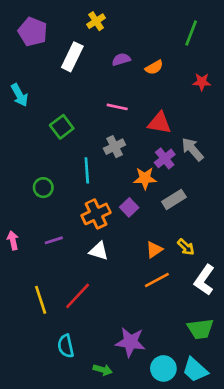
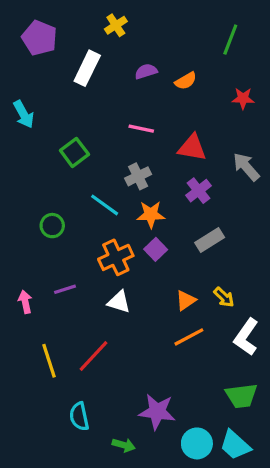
gray arrow: (192, 149) -> (246, 167), moved
cyan line: (87, 170) -> (105, 205), turned -50
orange star: (145, 178) -> (151, 214), moved
pink arrow: (13, 240) -> (25, 302), moved

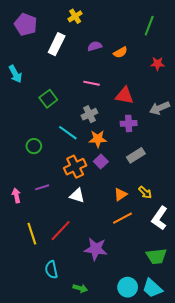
gray arrow: (246, 167) -> (160, 108), turned -72
purple cross: (198, 191) -> (129, 123), turned 35
purple star: (157, 412) -> (96, 249), moved

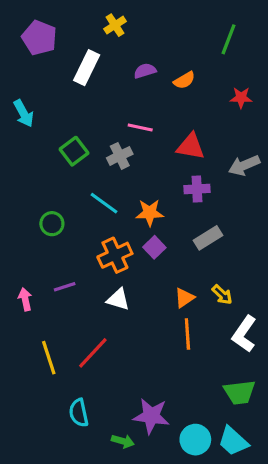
gray cross: (89, 114) -> (120, 156), moved
orange line: (122, 218) -> (187, 334), turned -66
purple star: (96, 249) -> (151, 416), moved

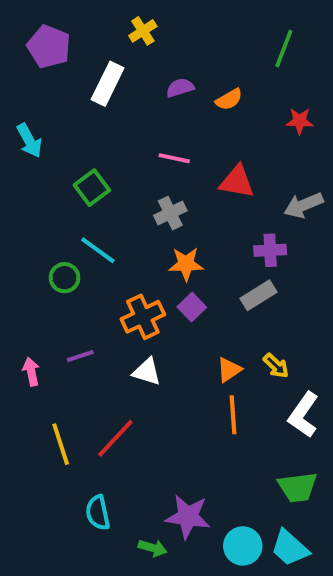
gray cross: (120, 156) -> (170, 213), moved
purple cross: (197, 189) -> (270, 250), moved
cyan line: (104, 203) -> (98, 250), moved

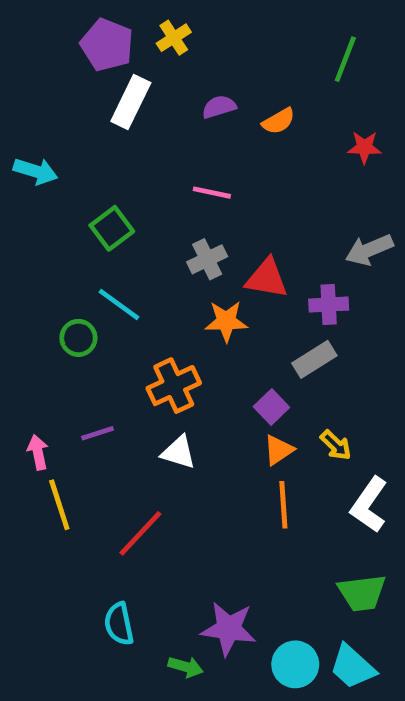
purple pentagon: (49, 47) -> (107, 45), moved
cyan arrow: (29, 141) -> (36, 171), turned -44
red triangle: (237, 182) -> (267, 278), moved
purple square: (192, 307) -> (271, 407), moved
yellow line: (61, 444) -> (59, 505), moved

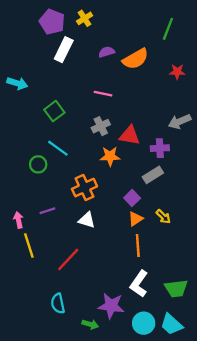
orange semicircle: (279, 121) -> (136, 59), size x1.6
white L-shape: (369, 505) -> (139, 284), moved

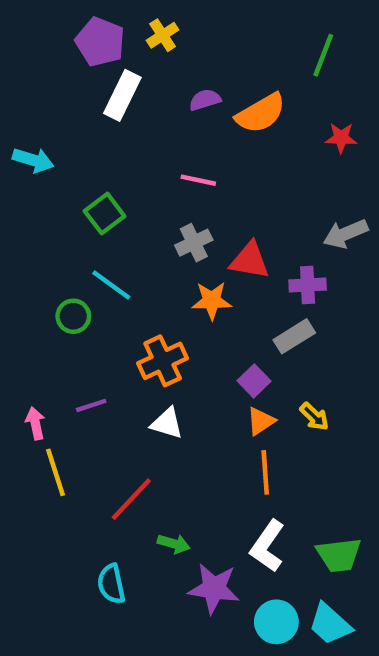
green arrow: (90, 324) -> (174, 544), moved

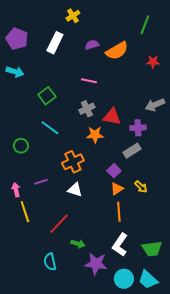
purple pentagon: (100, 42) -> (17, 39), moved
green circle: (73, 316) -> (21, 146), moved

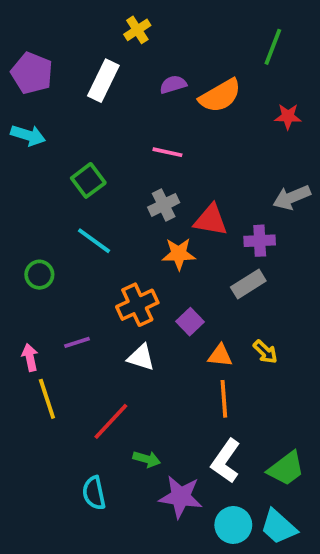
purple square: (114, 171) -> (190, 322), moved
orange triangle: (117, 189) -> (220, 356), turned 40
green trapezoid: (152, 249) -> (286, 469), turned -30

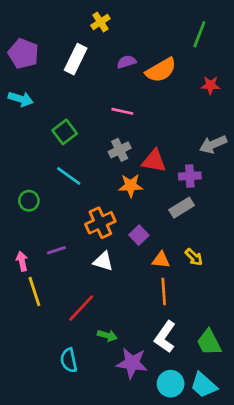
green trapezoid: (286, 469) -> (209, 342), turned 100

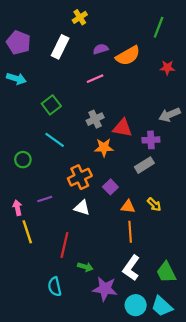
pink line: (122, 111) -> (95, 79), moved, turned -35
red line: (81, 308) -> (64, 245), turned -30

